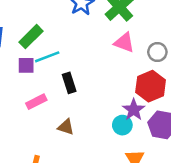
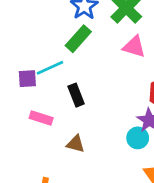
green rectangle: (31, 37) -> (78, 39), moved
pink rectangle: (36, 102) -> (41, 118), turned 48

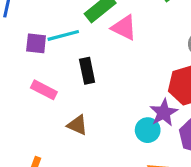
pink triangle: (134, 47) -> (124, 28), moved

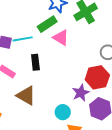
brown triangle: (77, 125) -> (26, 95), size x1.5
cyan circle: (148, 130) -> (63, 112), moved

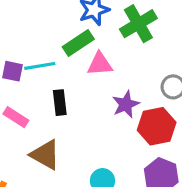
pink triangle: (61, 38) -> (100, 64), turned -36
purple star: (81, 93) -> (126, 104), moved

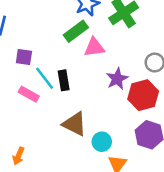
cyan line: (40, 66) -> (45, 78), moved, turned 65
brown triangle: (45, 155) -> (75, 124), moved

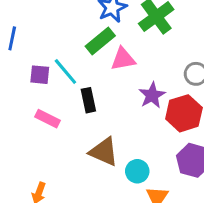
cyan line: (45, 78) -> (65, 72), moved

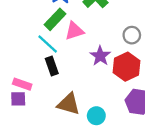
cyan line: (65, 72) -> (48, 44), moved
purple square: (40, 75) -> (18, 99), moved

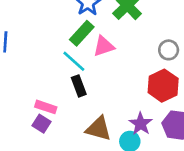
purple star: (100, 56) -> (141, 124), moved
purple square: (18, 99) -> (41, 124), turned 35

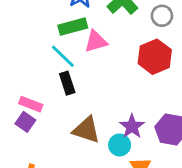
green rectangle: (82, 33) -> (73, 27), turned 30
gray circle: (169, 50) -> (162, 16), moved
red hexagon: (163, 86) -> (155, 57), moved

